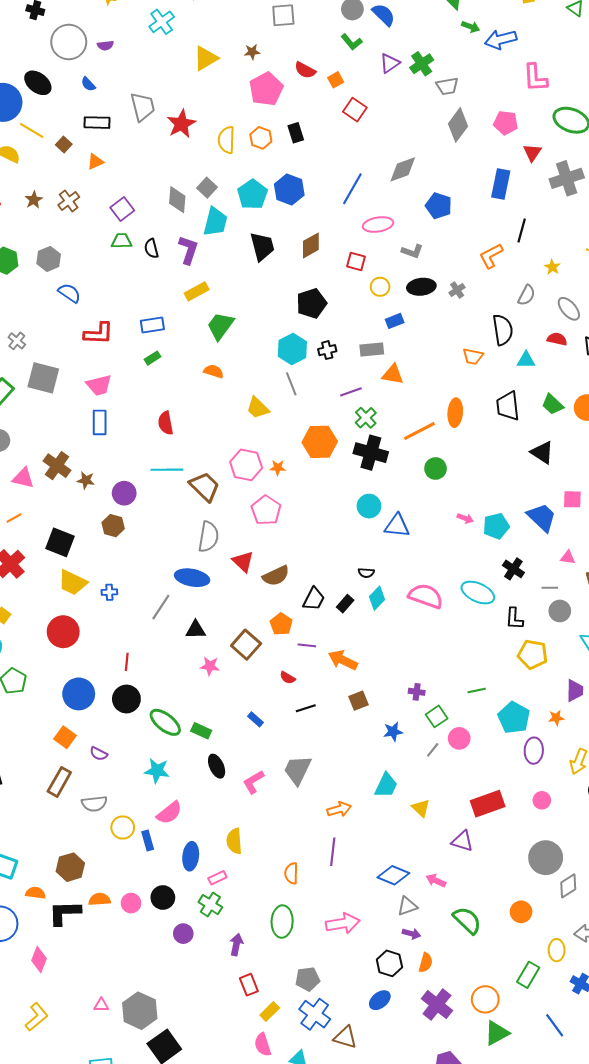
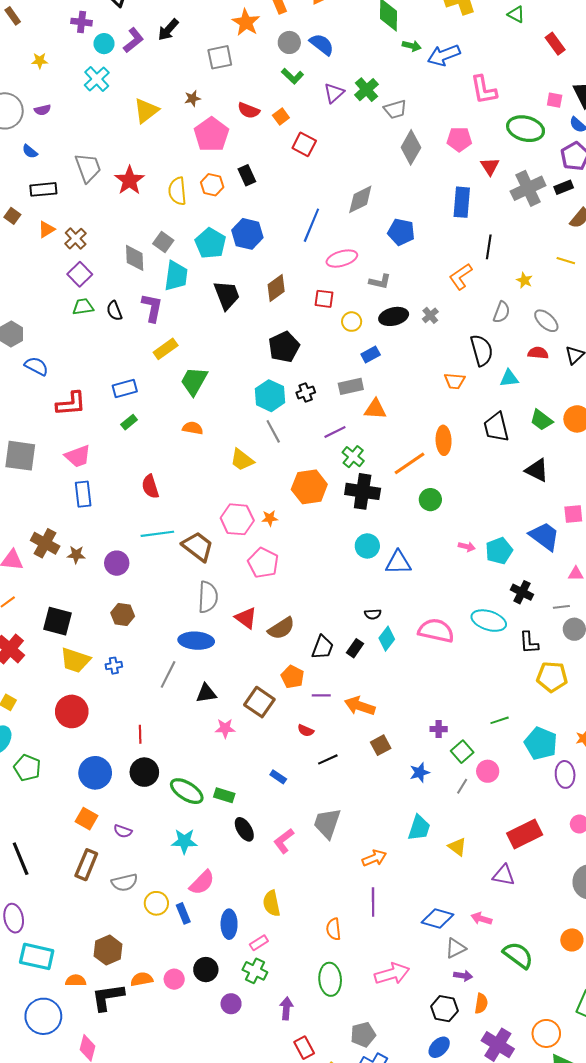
brown cross: (69, 201) -> (76, 239), moved
brown hexagon: (113, 526) -> (123, 615), moved

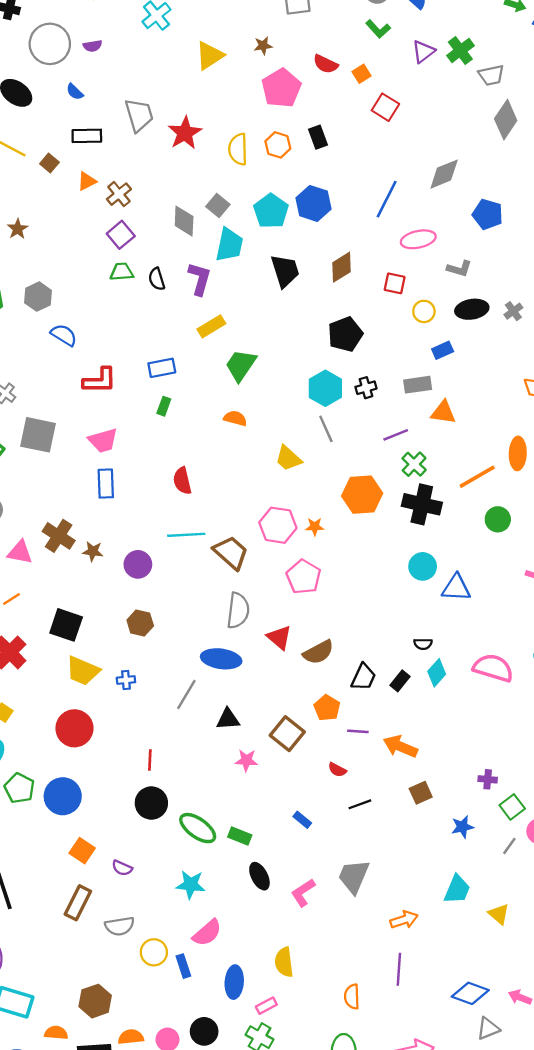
green rectangle: (129, 422) -> (164, 406), turned -35
blue circle: (95, 773) -> (63, 796), moved

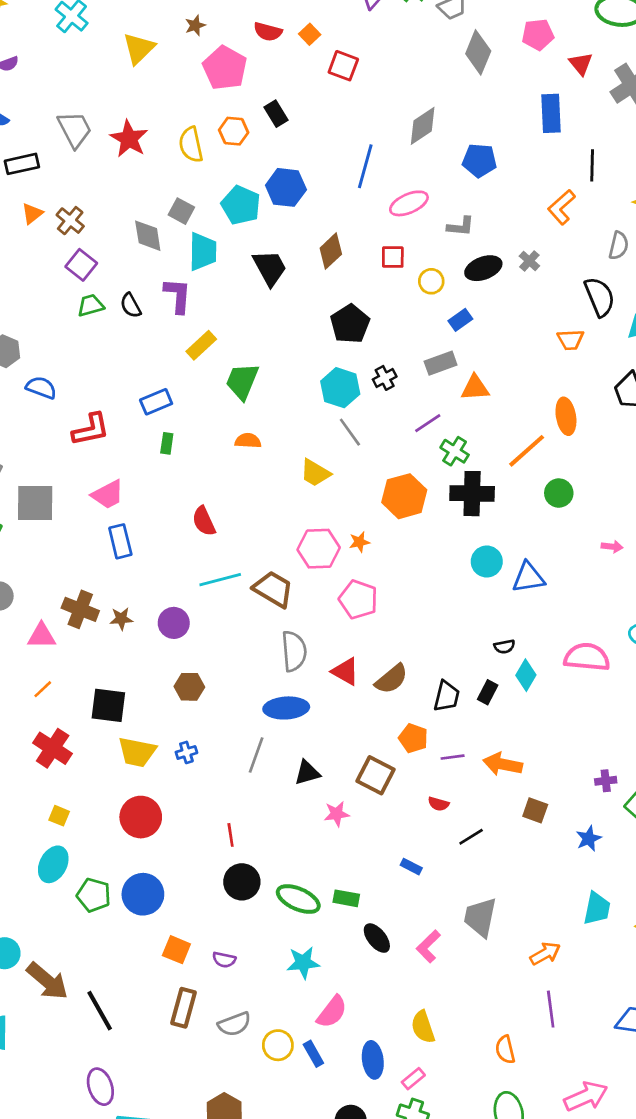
brown square: (421, 793) -> (535, 810), turned -35

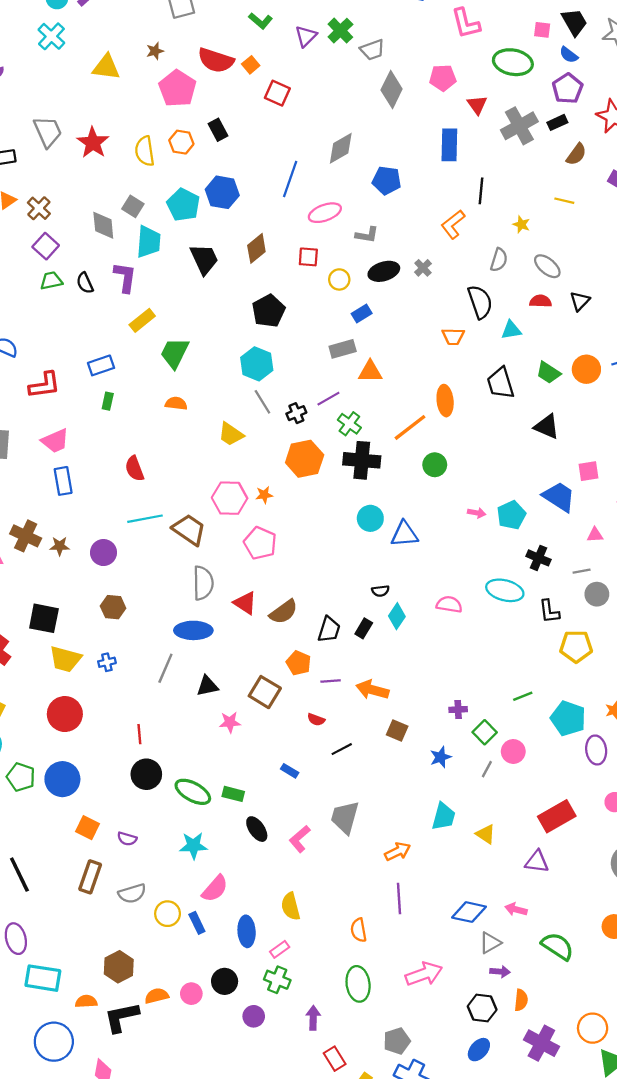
red semicircle: (268, 32) -> (216, 60), size x1.5
yellow triangle: (139, 48) -> (106, 67), turned 48
black cross: (385, 378) -> (296, 413), moved
pink semicircle: (587, 657) -> (449, 604), size x0.7

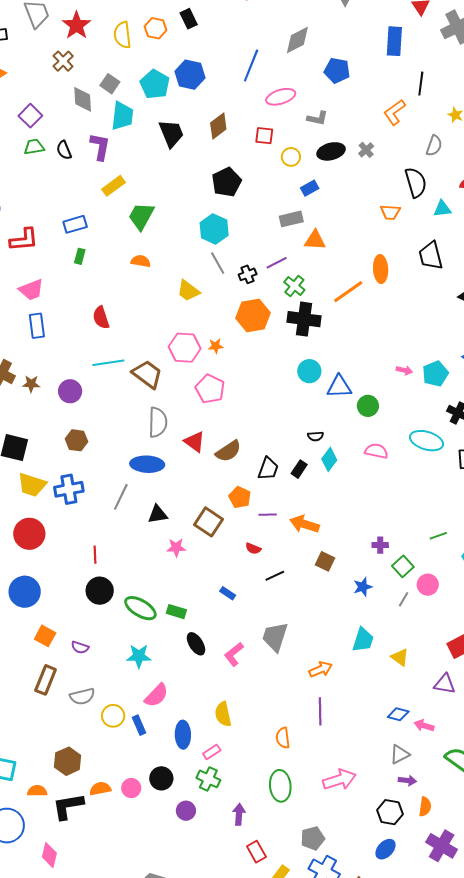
brown cross: (39, 208) -> (63, 61), moved
green circle: (435, 465) -> (368, 406), moved
blue cross: (107, 662) -> (69, 489), size x1.8
blue diamond: (469, 912) -> (398, 714), moved, size x0.7

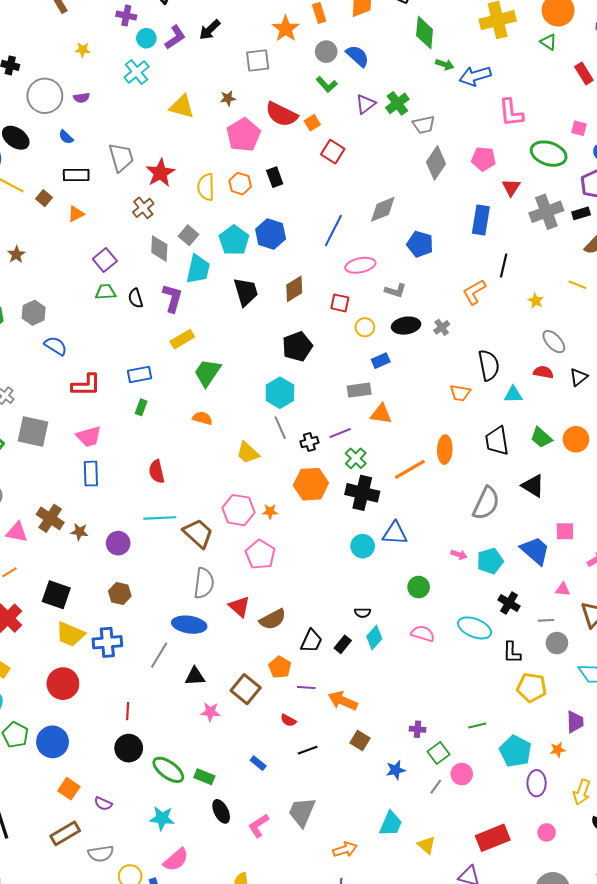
gray semicircle: (434, 146) -> (486, 503), moved, size x1.6
blue triangle: (339, 387) -> (395, 533), moved
brown rectangle: (46, 680) -> (65, 833), turned 32

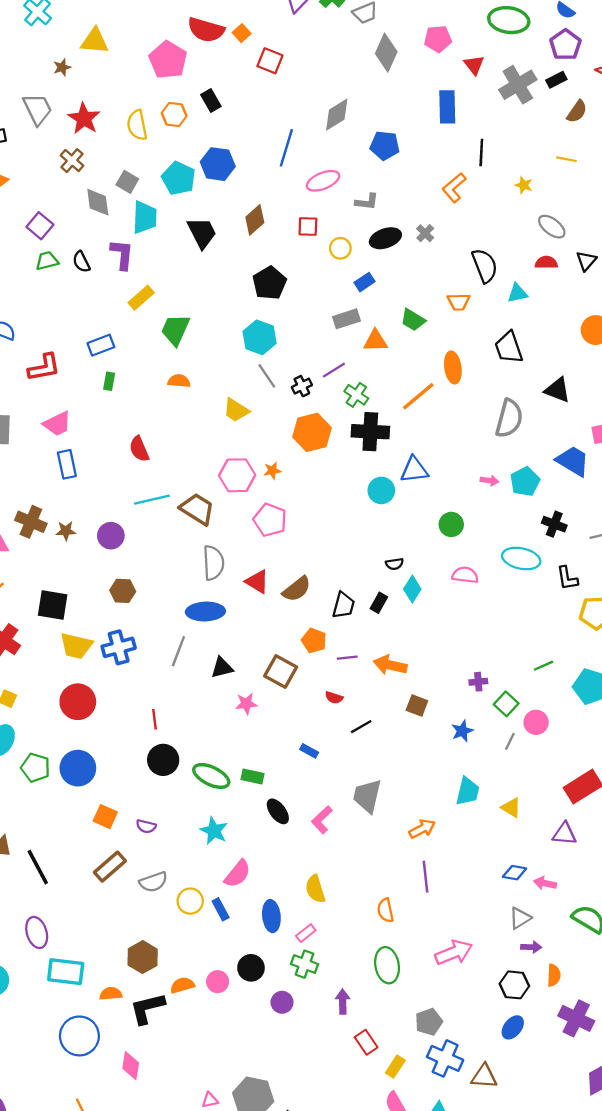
brown star: (228, 98) -> (62, 67), moved
green trapezoid: (541, 438) -> (413, 320), moved
cyan star: (162, 818) -> (214, 831), turned 30

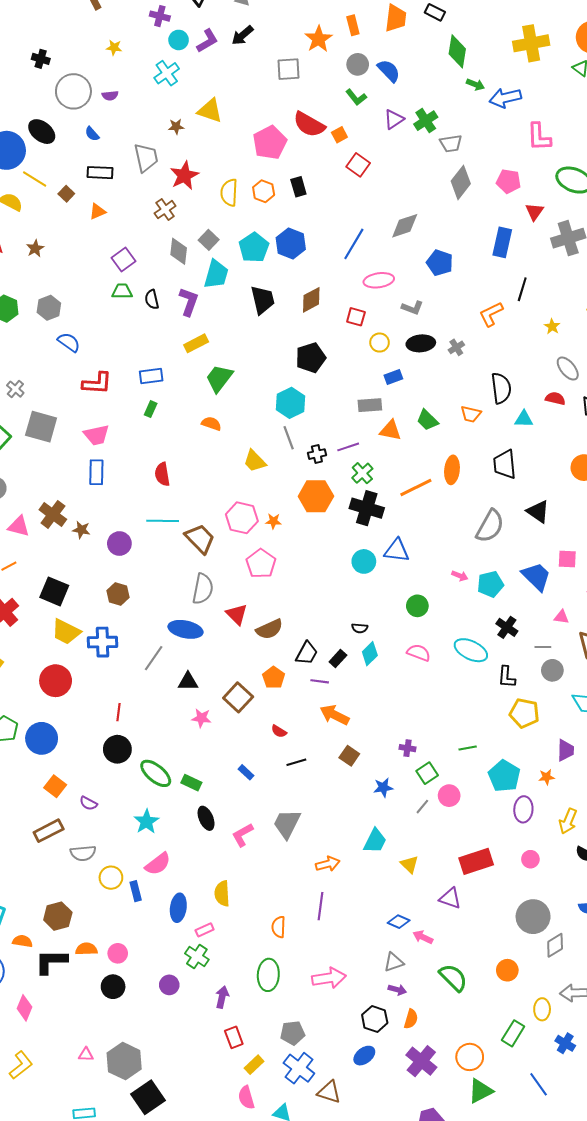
purple line: (347, 658) -> (320, 681), moved
black circle: (251, 968) -> (113, 987), moved

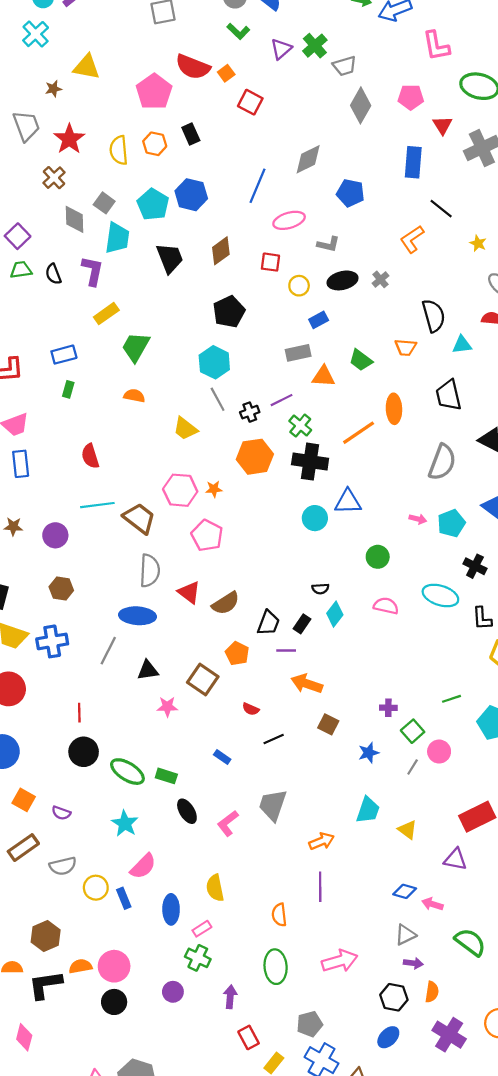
black line: (522, 289) -> (441, 209), turned -60
pink circle: (118, 953) -> (114, 966), size x1.5

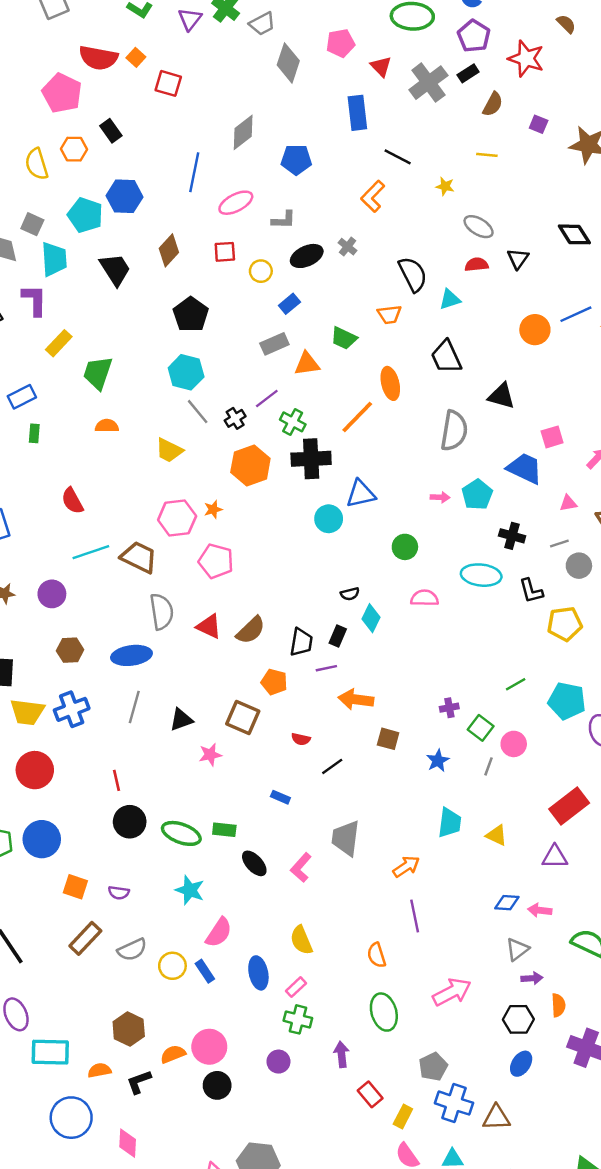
blue ellipse: (137, 616) -> (131, 655), moved
black L-shape: (45, 985) -> (139, 1082), size x0.7

